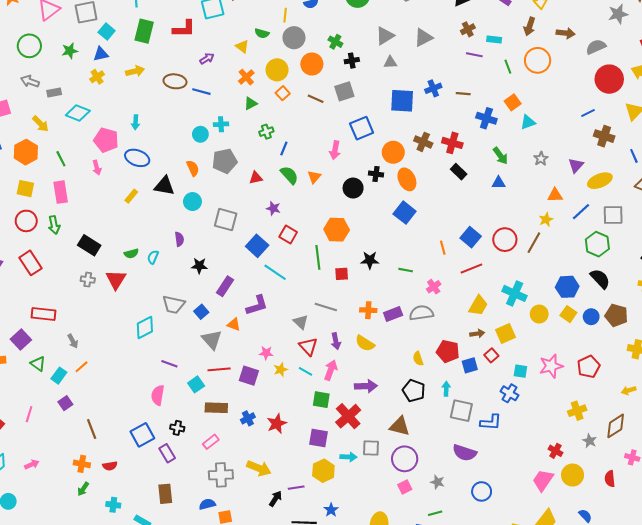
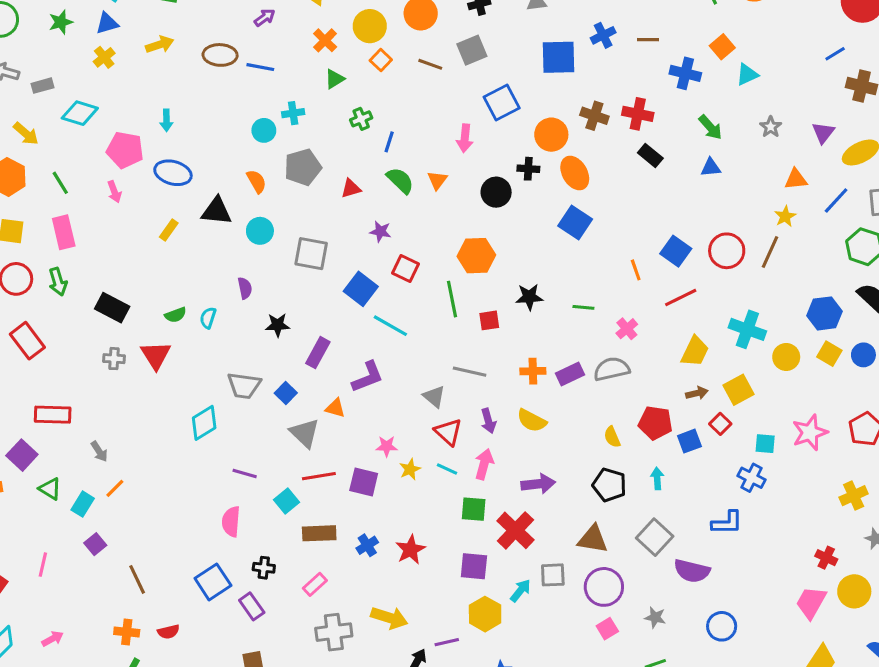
gray square: (461, 411) -> (655, 537), moved, turned 35
cyan arrow: (348, 457) -> (520, 591), turned -49

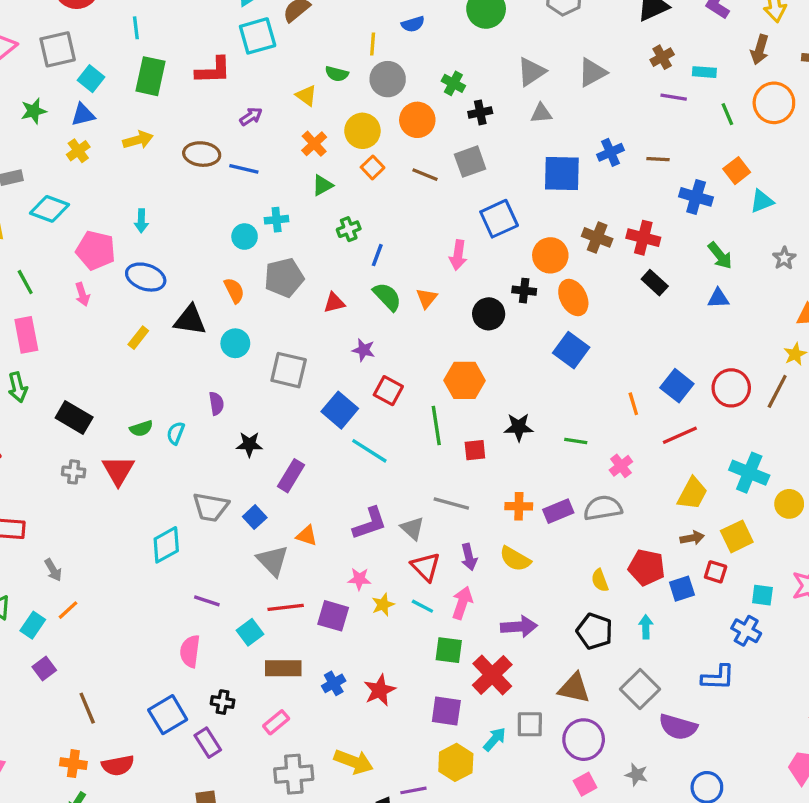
purple L-shape: (368, 377) -> (370, 523), moved
red square: (720, 424) -> (716, 572), turned -30
red semicircle: (168, 632) -> (118, 765), size x1.4

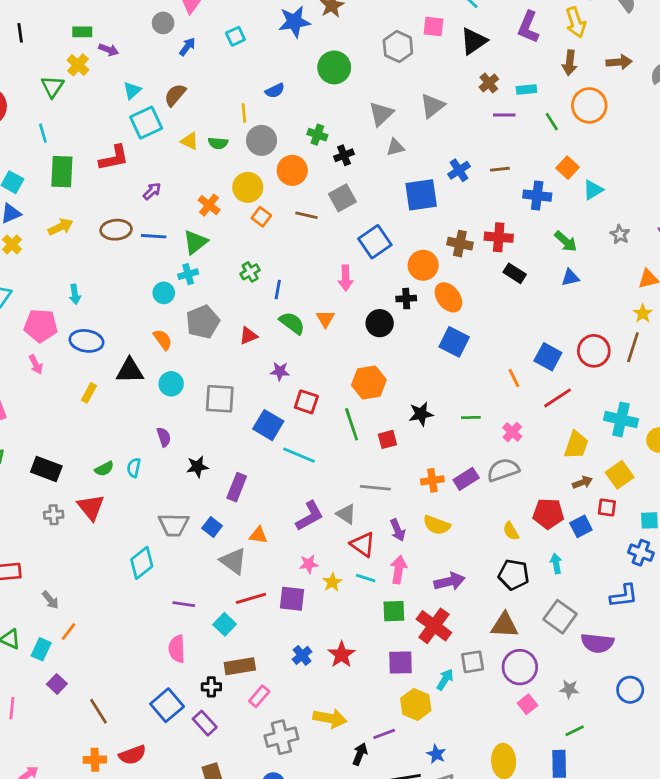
yellow triangle: (306, 96) -> (190, 141), moved
green triangle: (322, 185) -> (195, 242), moved, size x1.4
brown rectangle: (283, 668) -> (240, 666), moved

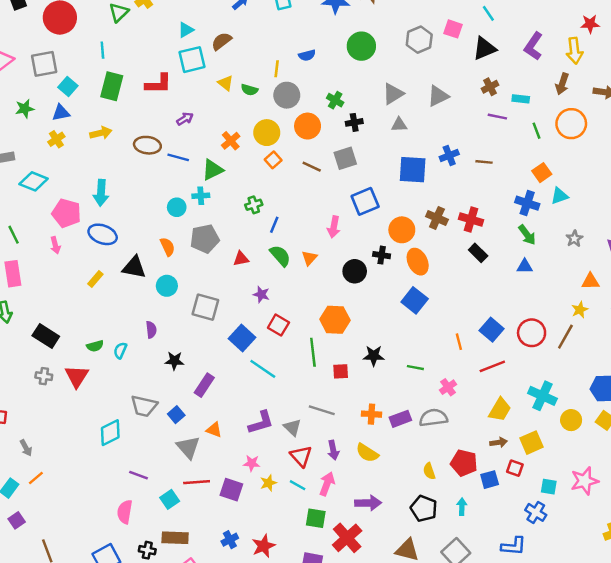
blue cross: (537, 196) -> (527, 203), moved
cyan arrow: (75, 294) -> (101, 193), size x1.5

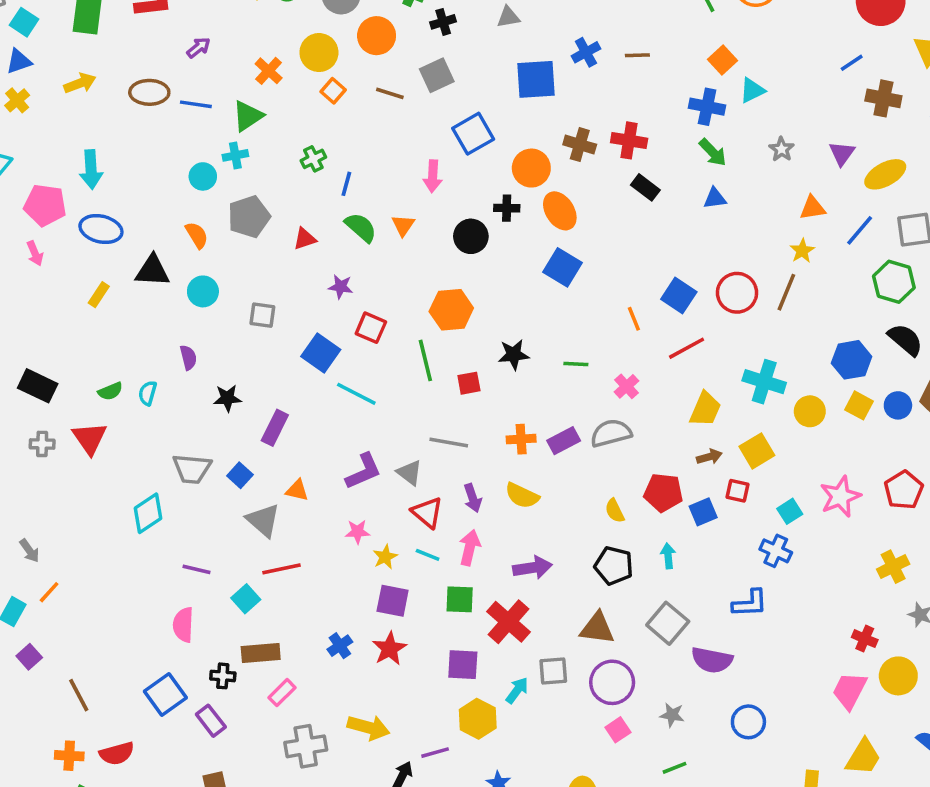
gray square: (205, 307) -> (262, 315), size x0.7
cyan square: (549, 487) -> (790, 511), turned -35
purple square: (231, 490) -> (393, 601), moved

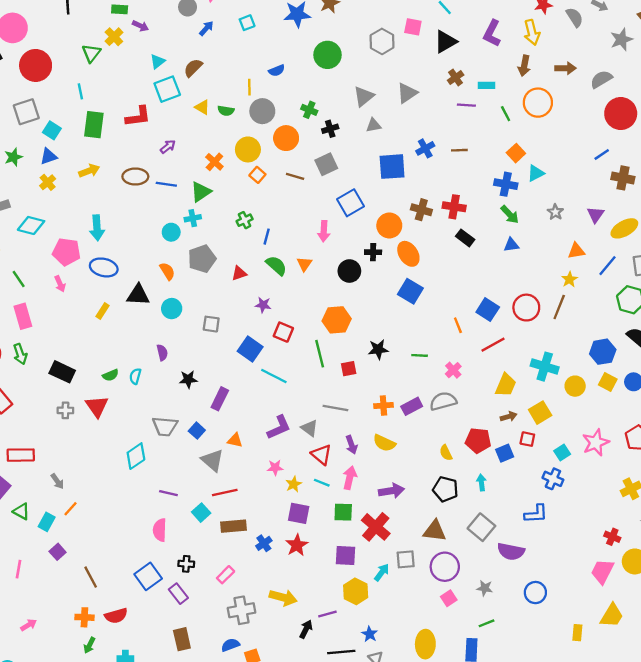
brown rectangle: (261, 653) -> (234, 526), moved

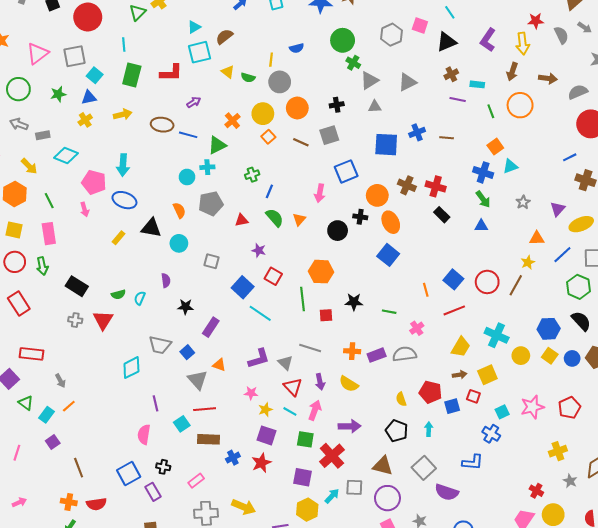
green cross: (309, 110) -> (353, 63), moved
purple line: (168, 493) -> (156, 403), turned 56

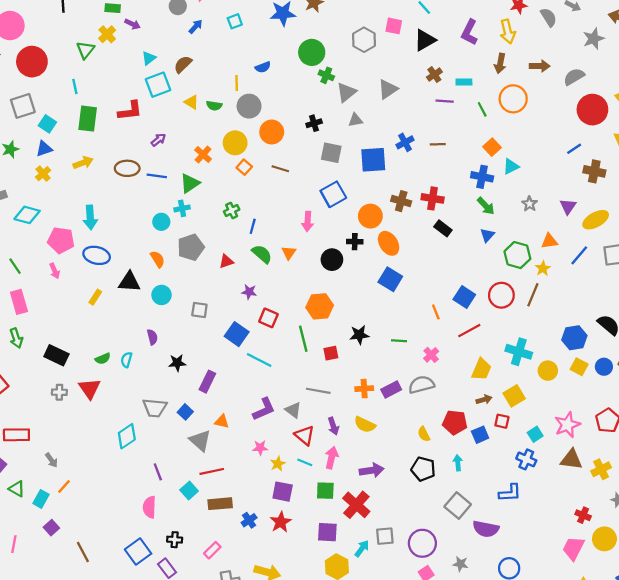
gray square: (329, 135) -> (331, 153), moved, turned 36
blue triangle: (481, 226) -> (487, 235), turned -40
green hexagon: (579, 287) -> (517, 255), moved
brown triangle: (383, 466) -> (571, 459), moved

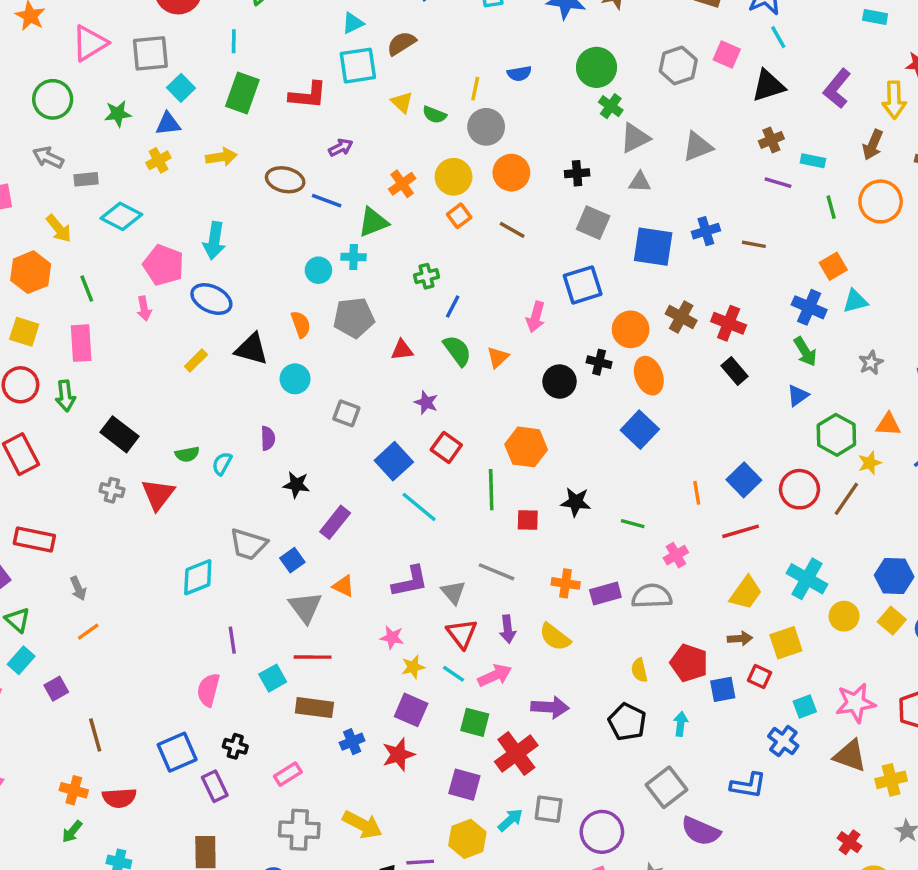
pink arrow: (332, 458) -> (495, 675), turned 40
cyan rectangle: (41, 499) -> (21, 660), moved

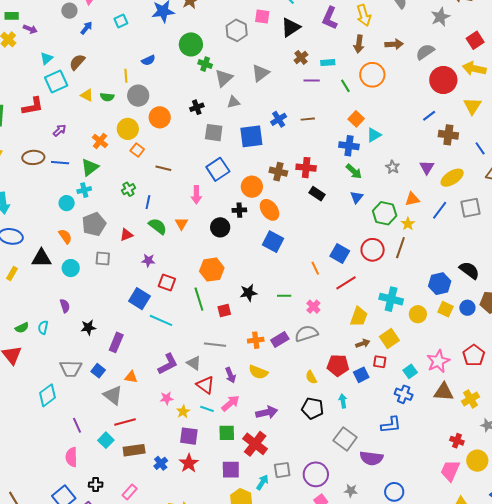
brown line: (512, 230) -> (163, 168), moved
gray square: (346, 413) -> (103, 258), moved

